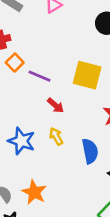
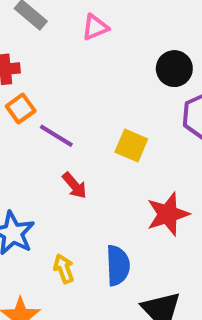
yellow square: (87, 75) -> (131, 145), size x0.7
yellow arrow: (56, 136) -> (64, 269), moved

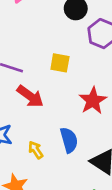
red arrow: (75, 186) -> (30, 96), size x1.5

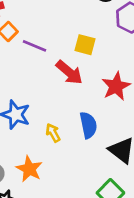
red arrow: (30, 96) -> (69, 72), moved

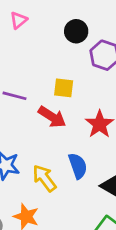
yellow arrow: (53, 133) -> (44, 178), size x1.5

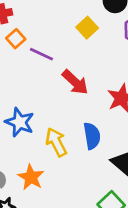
yellow square: (64, 88) -> (87, 28), moved, turned 30

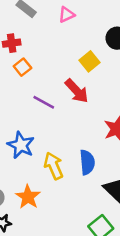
purple line: (41, 54) -> (44, 102), moved
red arrow: (75, 82) -> (77, 91), moved

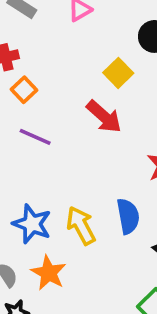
purple line: (44, 102) -> (35, 137), moved
blue star: (21, 145) -> (32, 224), moved

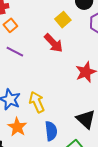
blue semicircle: (128, 216) -> (51, 131), moved

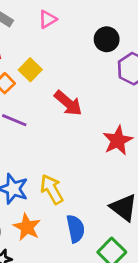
yellow square: (63, 20) -> (30, 70), moved

